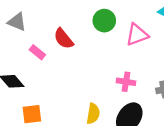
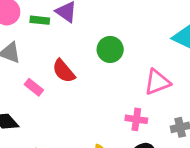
pink triangle: (137, 35) -> (157, 82), moved

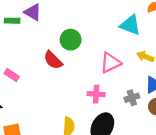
red semicircle: (64, 71) -> (53, 60), moved

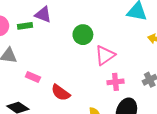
red semicircle: (53, 60) -> (61, 93), moved
pink triangle: (110, 63) -> (105, 55), moved

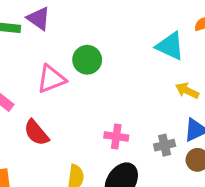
pink triangle: (105, 55) -> (51, 79), moved

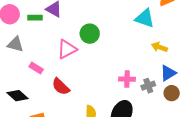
pink cross: (116, 137) -> (127, 79), moved

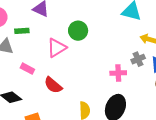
green rectangle: (35, 18) -> (22, 31), moved
gray cross: (148, 86) -> (138, 59), moved

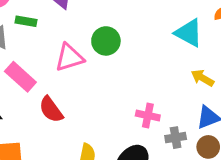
gray cross: (138, 59) -> (176, 138), moved
pink rectangle: (27, 69) -> (20, 77), size x1.5

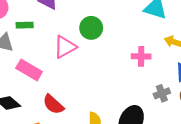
red semicircle: (51, 110) -> (53, 104), moved
pink cross: (148, 116) -> (141, 56), moved

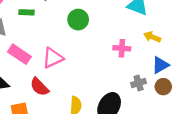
green rectangle: (25, 25) -> (26, 12), moved
pink triangle: (65, 47) -> (53, 58), moved

